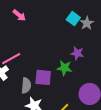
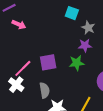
gray star: (87, 23) -> (88, 28), moved
purple square: (43, 77) -> (48, 62), moved

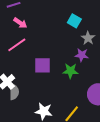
pink line: (23, 68) -> (17, 45), moved
gray semicircle: (44, 90) -> (14, 92), moved

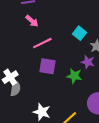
cyan square: (74, 21) -> (80, 33), moved
pink line: (17, 45) -> (42, 43), moved

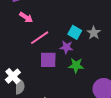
cyan square: (80, 33) -> (75, 32), moved
purple star: (88, 62) -> (66, 47), moved

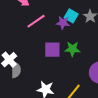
purple star: (66, 47) -> (63, 23), moved
purple square: (48, 60) -> (52, 50), moved

